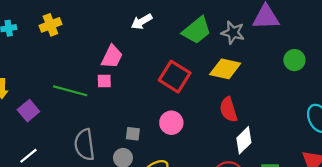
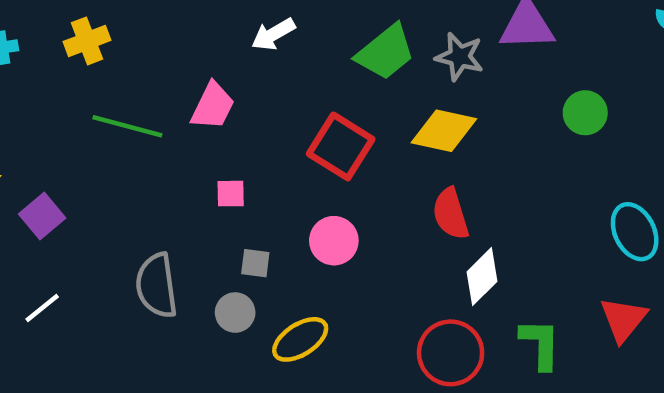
pink square: (104, 81) -> (231, 194), moved
green line: (70, 91) -> (127, 126), moved

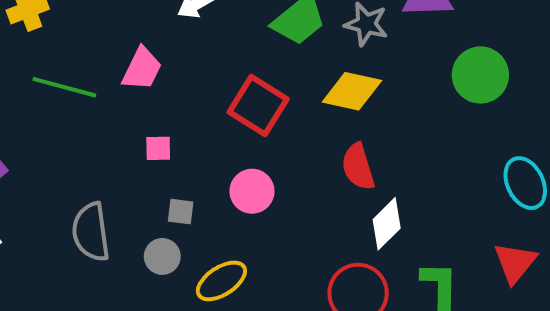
green circle: (585, 113) -> (480, 75), size x1.4

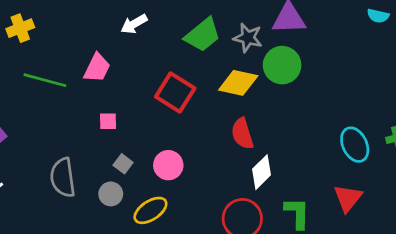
green circle: (480, 75) -> (282, 65), moved
pink circle: (252, 191) -> (168, 165), moved
gray square: (181, 212) -> (123, 164), turned 30

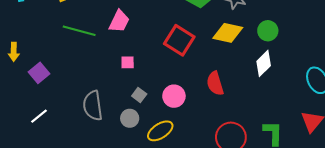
green circle: (282, 65) -> (268, 31), moved, size x0.7
red semicircle: (242, 134) -> (215, 83), moved
white diamond: (262, 172) -> (264, 63), moved

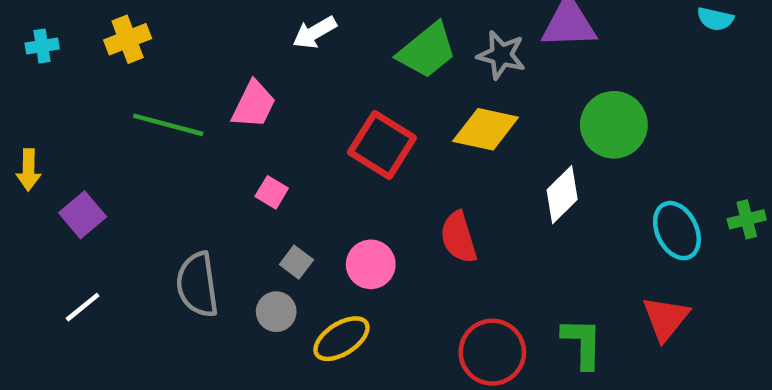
green circle: (268, 31) -> (614, 125), moved, size x1.5
pink square: (128, 62) -> (272, 192), turned 32

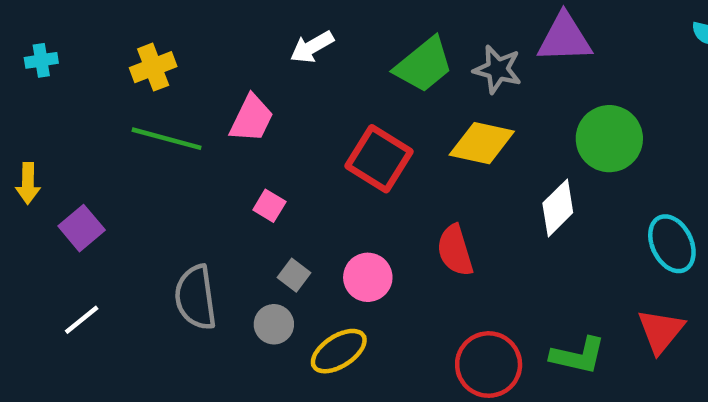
yellow cross: (128, 39) -> (153, 67), moved
green L-shape: (582, 343) -> (578, 356), turned 102

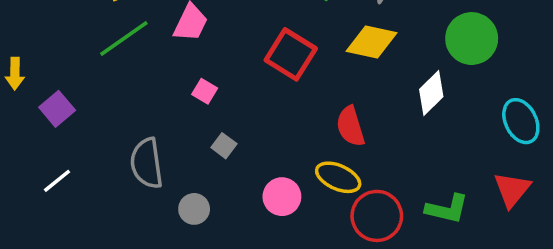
green line: (167, 139) -> (124, 39), turned -50
pink circle: (368, 277) -> (282, 197), moved
gray circle: (274, 324) -> (194, 209), moved
yellow ellipse: (339, 351) -> (338, 177), moved, turned 57

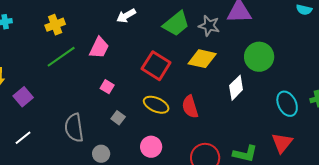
yellow ellipse: (338, 177) -> (156, 105), moved

